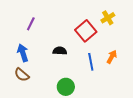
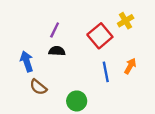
purple line: (31, 24) -> (55, 30), moved
black semicircle: (60, 51) -> (57, 51), moved
brown semicircle: (22, 75) -> (38, 87), moved

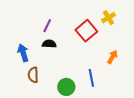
blue line: (106, 72) -> (91, 78), moved
brown semicircle: (38, 87) -> (33, 75), turned 49

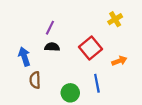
red square: (86, 31) -> (91, 48), moved
orange arrow: (112, 57) -> (119, 61), turned 40

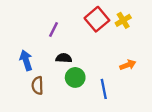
black semicircle: (52, 47) -> (64, 58), moved
red square: (91, 48) -> (97, 19), moved
green circle: (70, 93) -> (75, 77), moved

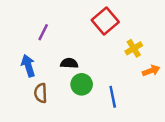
yellow cross: (123, 20) -> (134, 48), moved
purple line: (53, 29) -> (43, 32), moved
orange arrow: (128, 65) -> (151, 71), moved

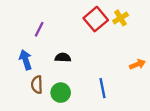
yellow cross: (134, 48) -> (121, 18), moved
green circle: (82, 84) -> (61, 93), moved

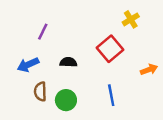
red square: (96, 19) -> (110, 49), moved
blue arrow: (26, 60) -> (28, 65), turned -96

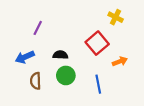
yellow cross: (131, 19) -> (116, 17), turned -32
orange arrow: (149, 70) -> (120, 61), moved
green circle: (66, 100) -> (66, 75), moved

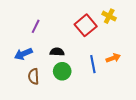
red square: (97, 43) -> (86, 25), moved
blue line: (98, 84) -> (93, 64), moved

